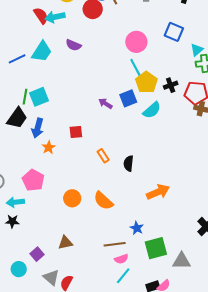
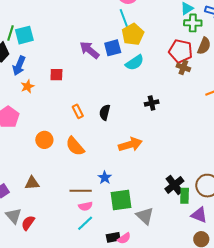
black cross: (171, 85) -> (152, 103), moved
purple arrow: (105, 103) -> (89, 50), size x1.5
orange rectangle: (103, 156) -> (78, 111), moved
gray triangle: (182, 261) -> (145, 216), turned 36

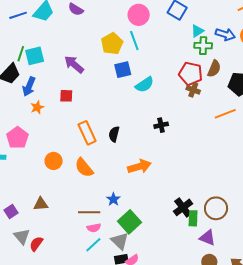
yellow pentagon: (133, 34) -> (112, 44), moved
purple arrow: (89, 50) -> (74, 64), moved
orange rectangle: (78, 111) -> (87, 133), size x1.6
green square: (121, 200) -> (129, 222), turned -35
gray triangle: (145, 216) -> (120, 241), moved

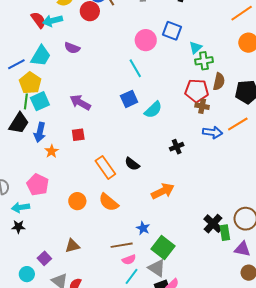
pink circle: (139, 15) -> (146, 40), moved
blue arrow: (225, 34) -> (213, 132), moved
yellow pentagon: (112, 44) -> (30, 83), moved
black semicircle: (114, 134) -> (132, 164), turned -56

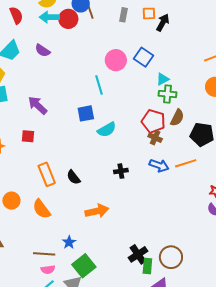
cyan arrow: (53, 21) -> (49, 17), moved

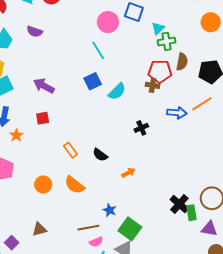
brown cross: (155, 138) -> (153, 85), moved
orange rectangle: (47, 174) -> (70, 150), size x0.7
black semicircle: (73, 177) -> (100, 155), moved
orange arrow: (97, 211) -> (128, 173), size x0.6

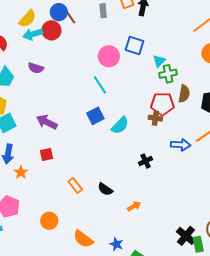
orange semicircle: (74, 185) -> (83, 239), moved

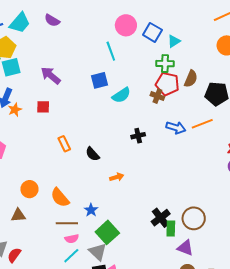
blue square: (135, 45) -> (152, 32), moved
green cross: (168, 74) -> (165, 64), moved
orange star: (21, 172) -> (15, 110), moved
orange circle: (49, 221) -> (29, 189), moved

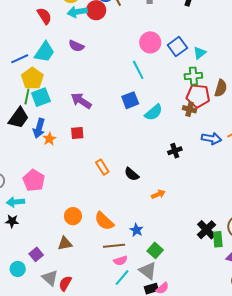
blue square: (152, 32) -> (177, 47), turned 30
green square: (107, 232) -> (155, 250), size x0.7

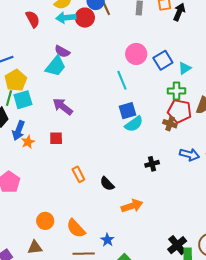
cyan trapezoid: (44, 52) -> (56, 66), moved
blue square: (130, 100) -> (127, 111), moved
orange arrow: (158, 194) -> (132, 206), size x1.5

